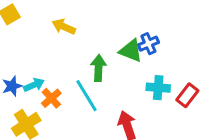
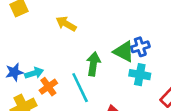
cyan cross: (158, 88) -> (140, 75), moved

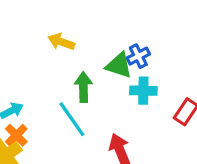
yellow arrow: (66, 24) -> (61, 42), moved
orange cross: (48, 87) -> (16, 135), moved

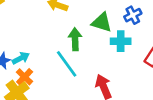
blue cross: (138, 56) -> (133, 15), moved

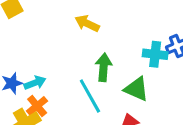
green triangle: (102, 22) -> (137, 89), moved
cyan cross: (121, 41) -> (155, 54), moved

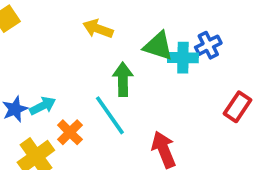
green triangle: (137, 89) -> (158, 46), moved
orange cross: (37, 106) -> (70, 132), moved

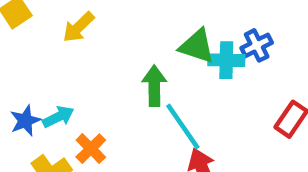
yellow arrow: (98, 29) -> (78, 27), moved, turned -64
cyan line: (110, 115) -> (183, 126), moved

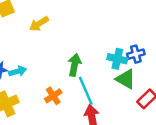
green triangle: (197, 46) -> (126, 79), moved
orange cross: (91, 149) -> (53, 96), moved

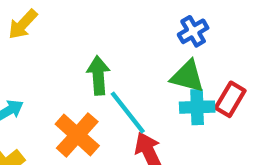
cyan cross: (117, 59) -> (197, 107), moved
orange cross: (53, 96) -> (77, 135), size x1.5

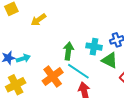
cyan cross: (197, 107) -> (94, 47), moved
cyan line: (128, 113) -> (78, 71), turned -30

